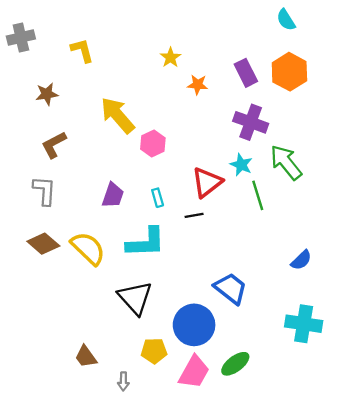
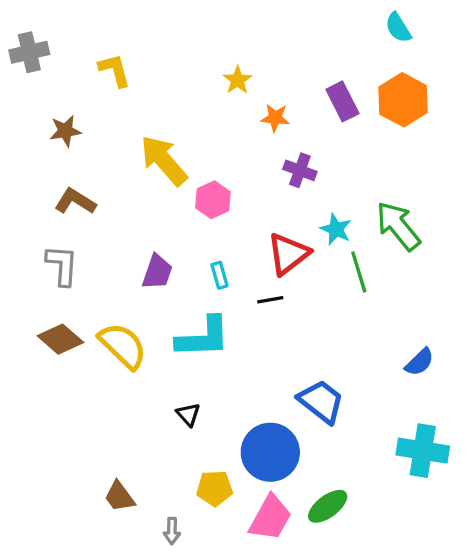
purple cross: (251, 122) -> (300, 170), moved, size x0.7
brown L-shape: (54, 145) -> (75, 201), turned 60
black triangle: (135, 298) -> (188, 415), size x0.5

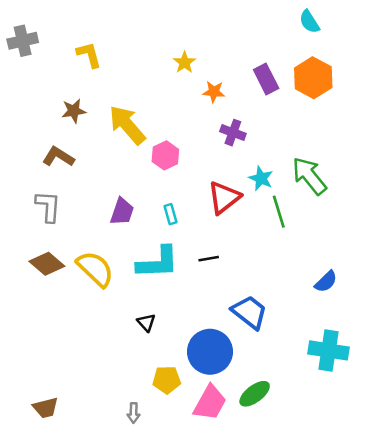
brown star: (65, 131) -> (74, 111), moved
black line: (270, 300) -> (209, 259), moved
brown trapezoid: (119, 496) -> (46, 408), moved, turned -68

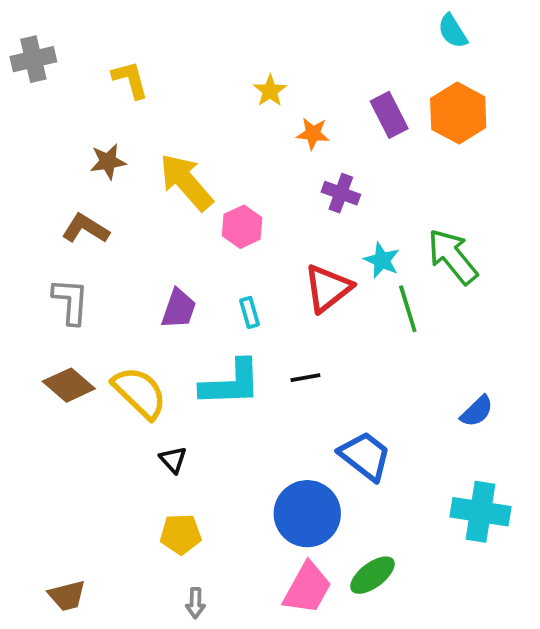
black triangle: (146, 322) -> (173, 460), moved
yellow pentagon: (167, 380) -> (181, 534), moved

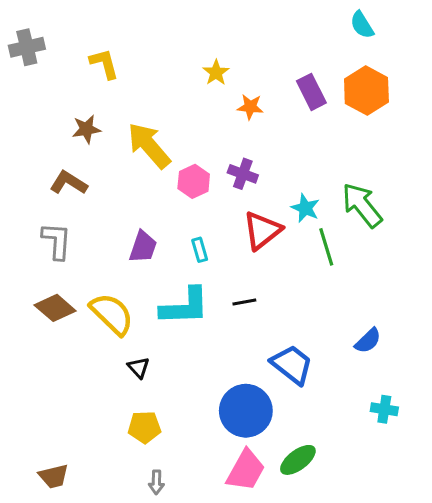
purple cross: (341, 193) -> (243, 174), moved
blue semicircle: (477, 411) -> (368, 341), moved
cyan cross: (481, 512) -> (384, 409), size x0.6

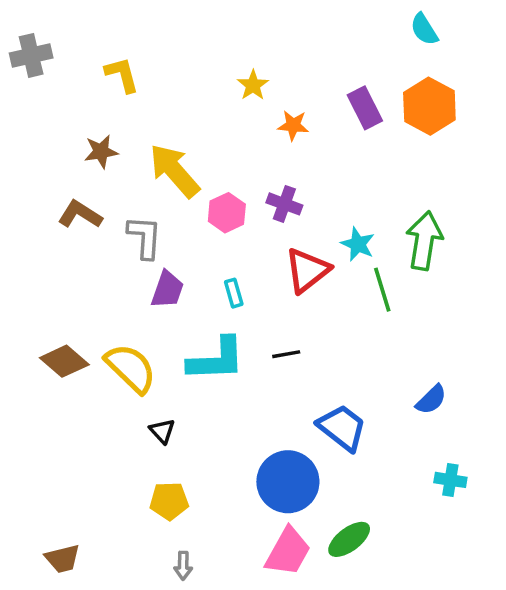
green arrow: (362, 205) -> (424, 241), turned 48
gray L-shape: (57, 241) -> (145, 237), moved

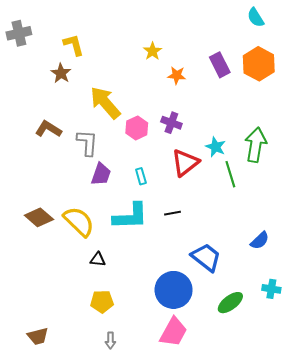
brown star: (101, 152) -> (61, 73), moved, turned -30
black triangle: (162, 431) -> (98, 259), turned -42
green ellipse: (349, 539) -> (230, 303), moved

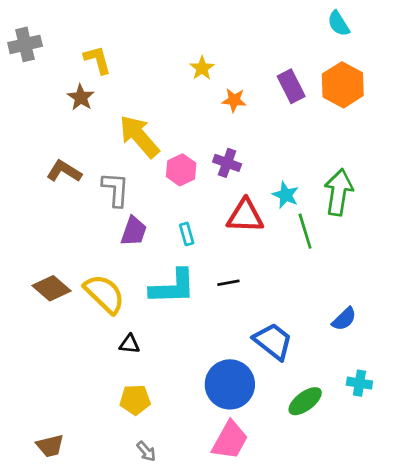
red triangle: (185, 163) -> (245, 216), turned 40
gray arrow: (110, 340) -> (146, 451), turned -42

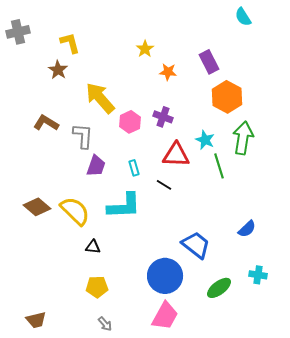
orange hexagon: (343, 85) -> (227, 97), moved
black line: (228, 283) -> (164, 185), moved, turned 42

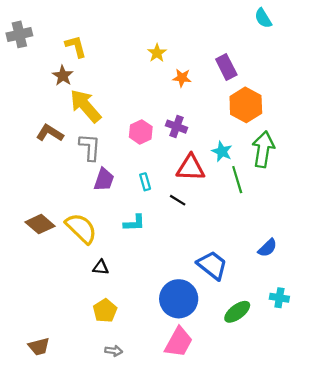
yellow arrow: (100, 98) -> (86, 106), moved
cyan L-shape: (124, 206) -> (134, 223), size x0.6
yellow pentagon: (97, 287) -> (105, 311), turned -30
gray arrow: (105, 324) -> (114, 351), turned -42

